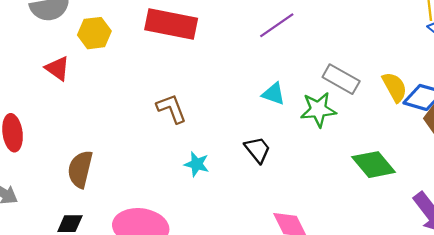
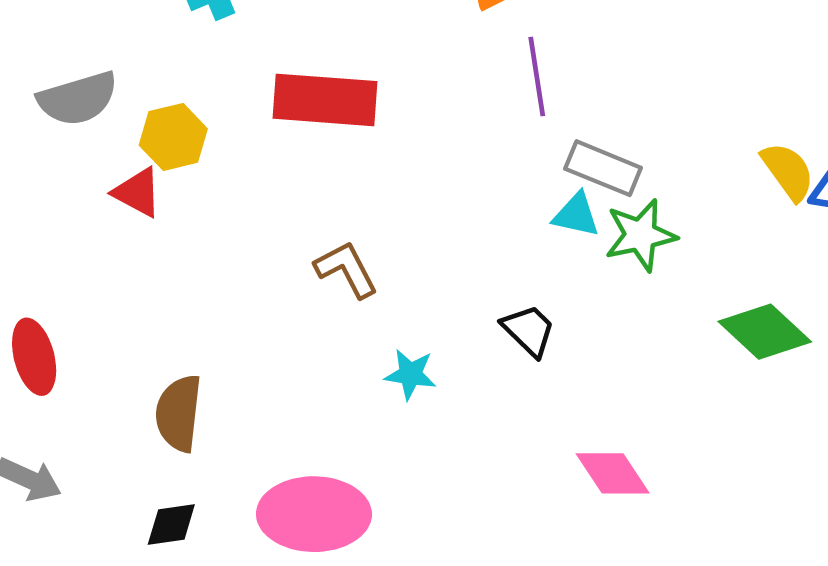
purple line: (277, 25) -> (537, 76), turned -57
red triangle: (58, 68) -> (137, 192), moved
gray rectangle: (341, 79) -> (603, 168), moved
cyan triangle: (274, 94) -> (576, 215), moved

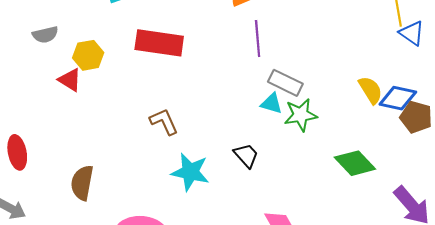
gray semicircle: (78, 99) -> (45, 35), size x0.7
cyan star: (410, 374) -> (190, 172), size x1.6

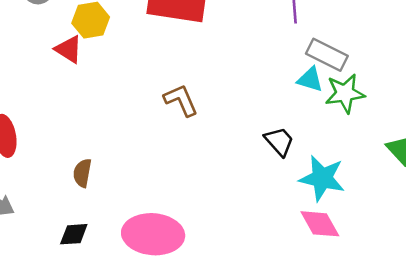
cyan star: (190, 172) -> (322, 178), moved
brown semicircle: (82, 183) -> (82, 173), size x0.7

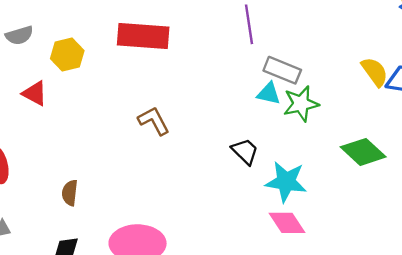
red triangle: (69, 49) -> (35, 93), moved

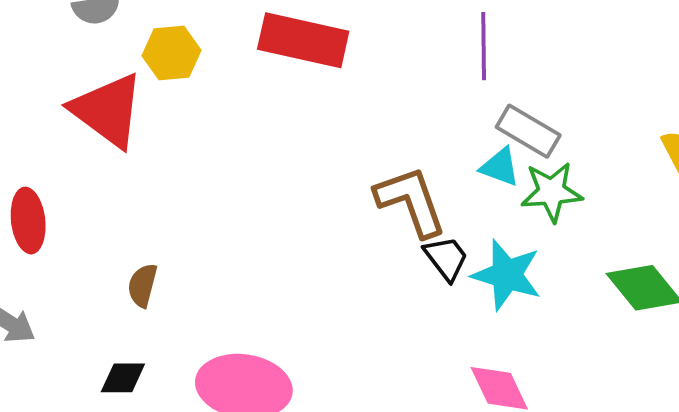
red triangle: (35, 93) -> (108, 110), size x1.8
brown L-shape: (154, 121) -> (411, 201), moved, size x1.4
cyan star: (286, 182) -> (507, 275), moved

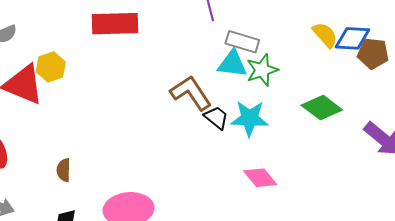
yellow hexagon: (172, 53) -> (51, 67), moved
cyan triangle: (500, 167) -> (232, 64), size x1.4

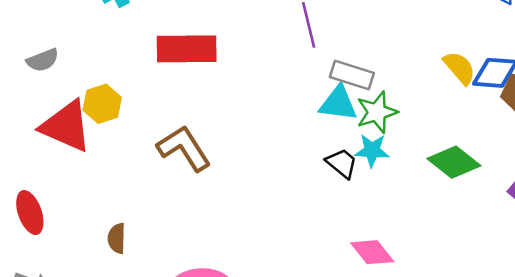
brown L-shape: (191, 93) -> (184, 148), moved
black trapezoid: (216, 118) -> (342, 163), moved
cyan star: (250, 118) -> (372, 150), moved, size x0.7

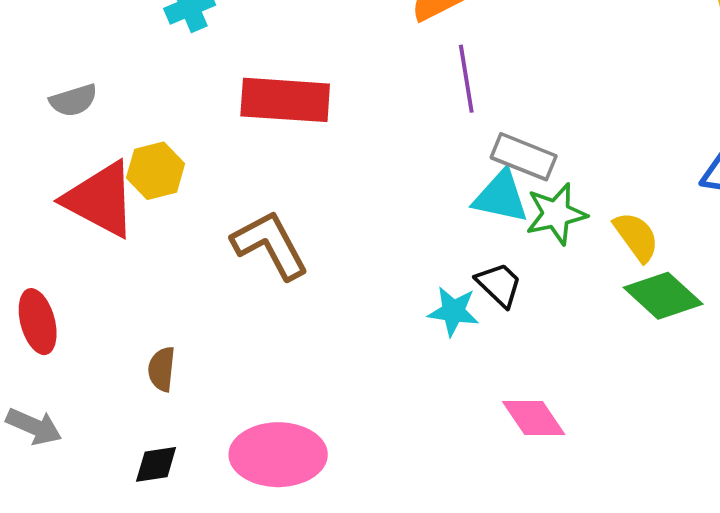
yellow semicircle: (459, 68) -> (636, 237), moved
cyan star: (372, 150) -> (453, 311), moved

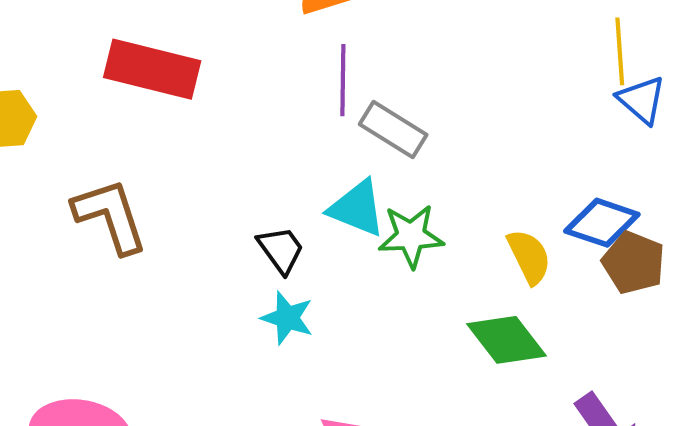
gray rectangle: (524, 157) -> (393, 129), moved
yellow semicircle: (636, 237) -> (529, 257), moved
black trapezoid: (499, 285) -> (281, 250), moved

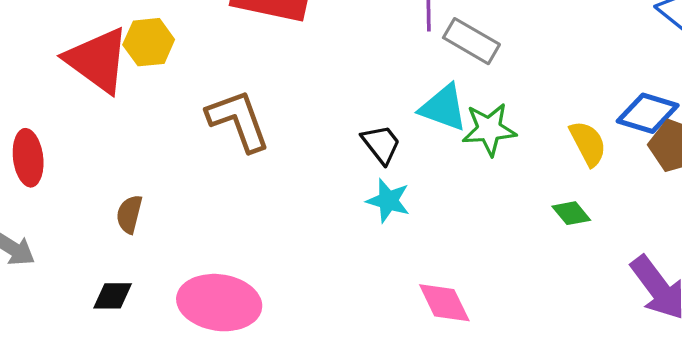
green diamond: (506, 340) -> (571, 213), size x0.6

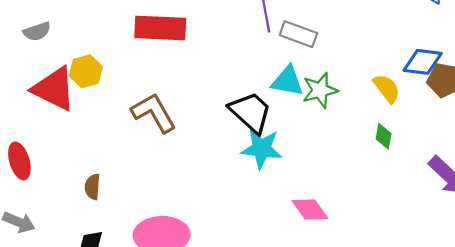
black trapezoid: (381, 144) -> (251, 112), size x1.6
cyan star: (388, 201) -> (262, 149), size x1.4
green diamond: (571, 213) -> (384, 136), turned 60

